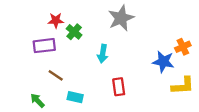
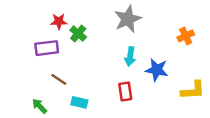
orange cross: (183, 47) -> (186, 36), moved
cyan arrow: (103, 54) -> (130, 56), moved
blue star: (163, 62) -> (157, 70), moved

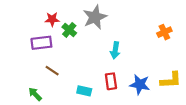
gray star: (128, 19) -> (95, 17), moved
blue star: (157, 70) -> (140, 84), moved
cyan rectangle: (79, 102) -> (84, 91), moved

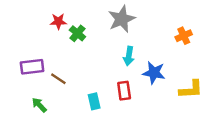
gray star: (95, 17) -> (122, 19), moved
purple rectangle: (41, 43) -> (32, 67), moved
blue star: (140, 84) -> (154, 73), moved
cyan rectangle: (84, 91) -> (94, 101), turned 64

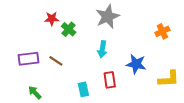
cyan arrow: (129, 56) -> (102, 49), moved
brown line: (58, 79) -> (56, 61), moved

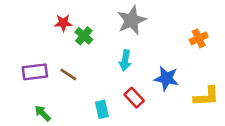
red rectangle: (110, 80) -> (134, 98), turned -35

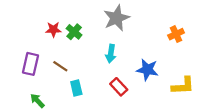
red star: (63, 23) -> (53, 30), moved
purple rectangle: (35, 72) -> (30, 64), turned -70
cyan rectangle: (102, 109) -> (76, 88), moved

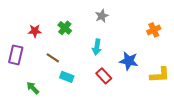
gray star: (116, 18) -> (102, 16), size x0.6
red star: (53, 30) -> (35, 31), moved
purple rectangle: (30, 64) -> (16, 55), moved
cyan rectangle: (76, 88) -> (67, 77), turned -56

